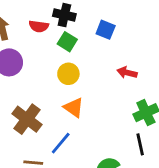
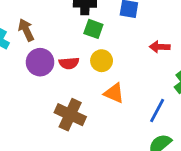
red semicircle: (39, 26) -> (69, 63), moved
blue line: (61, 143) -> (157, 110), moved

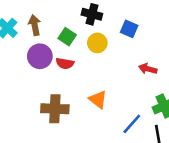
green square: (93, 29) -> (67, 37), moved
yellow circle: (102, 61) -> (97, 43), moved
brown cross: (70, 115) -> (55, 109), turned -36

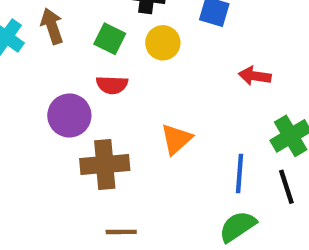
purple circle: (40, 56) -> (69, 115), moved
orange triangle: (98, 99) -> (176, 139), turned 48
blue line: (132, 124) -> (240, 174), turned -30

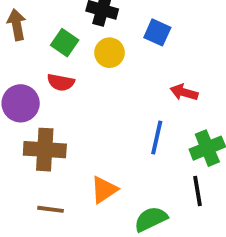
orange triangle: (176, 139) -> (104, 190), moved
blue line: (240, 174) -> (157, 137), moved

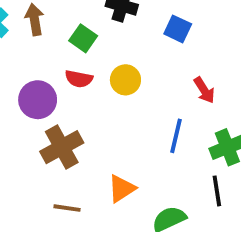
yellow circle: (109, 53) -> (125, 80), moved
red arrow: (184, 92) -> (204, 90), turned -140
brown cross: (45, 150) -> (62, 147), turned -33

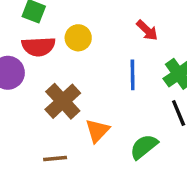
red semicircle: (79, 79) -> (38, 47), size x1.4
brown cross: (62, 147) -> (63, 101), moved

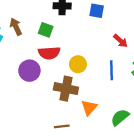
yellow circle: (78, 38) -> (78, 64), moved
brown cross: (63, 101) -> (66, 89), turned -35

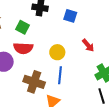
yellow circle: (78, 64) -> (57, 52), moved
blue line: (111, 70) -> (60, 75), moved

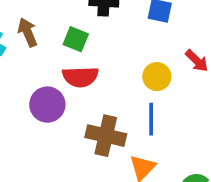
yellow circle: (57, 52) -> (157, 77), moved

